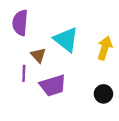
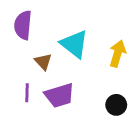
purple line: (24, 73) -> (27, 93), moved

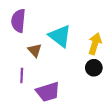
purple trapezoid: (59, 95) -> (48, 92), moved
black circle: (116, 105) -> (94, 68), moved

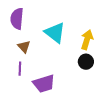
brown triangle: (35, 50) -> (24, 47), moved

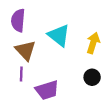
brown triangle: (24, 47) -> (26, 50), size x1.5
black circle: (86, 62) -> (92, 77), moved

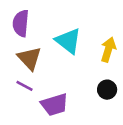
purple line: (21, 74) -> (25, 86), turned -64

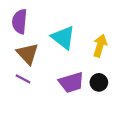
purple trapezoid: (55, 105) -> (71, 82), moved

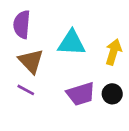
cyan triangle: (63, 38) -> (72, 43), turned -35

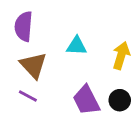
cyan triangle: (72, 43) -> (77, 46), size x0.7
purple trapezoid: (81, 94) -> (86, 100), turned 80

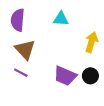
cyan triangle: (77, 46) -> (61, 19), moved
purple trapezoid: (86, 100) -> (65, 76), turned -40

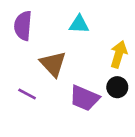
brown triangle: (25, 49) -> (53, 64), moved
black circle: (90, 76) -> (117, 87), moved

